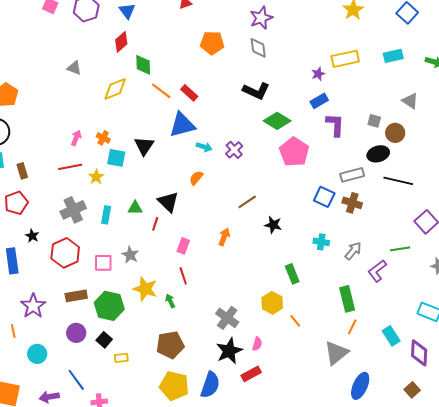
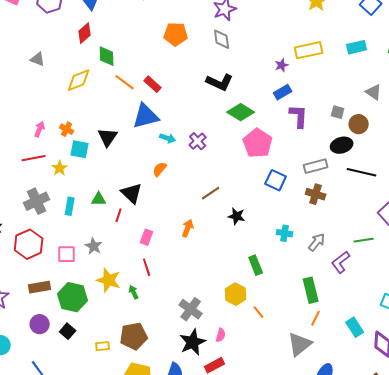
blue square: (324, 197) -> (276, 180), moved
yellow rectangle: (121, 358) -> (103, 346), moved

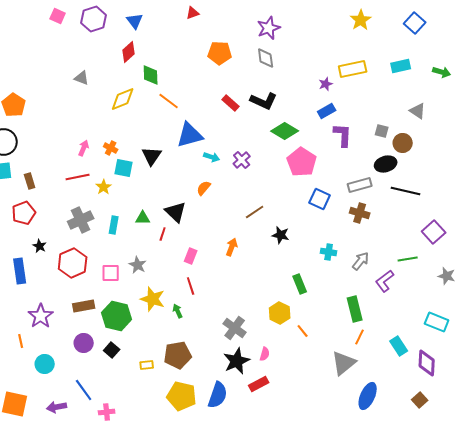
red rectangle: (153, 84) -> (231, 103), moved

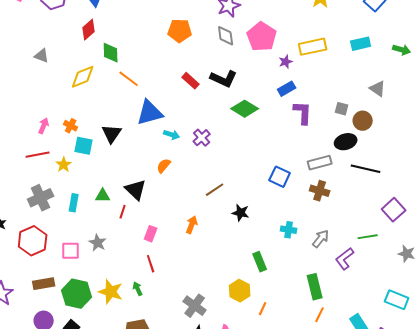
pink pentagon: (302, 162) -> (262, 37), moved
yellow star: (153, 299) -> (111, 292), moved
orange line: (303, 331) -> (263, 309), turned 64

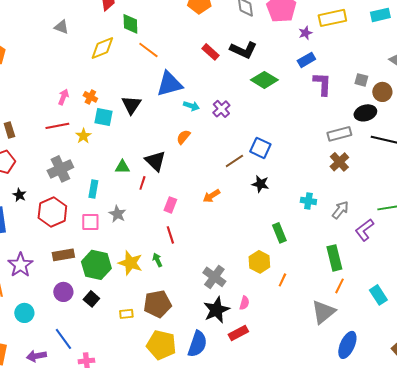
blue square: (280, 177) -> (260, 148), moved
brown cross: (320, 191) -> (339, 162), turned 30
cyan rectangle: (74, 203) -> (93, 189), moved
orange arrow: (192, 225) -> (211, 196), turned -144

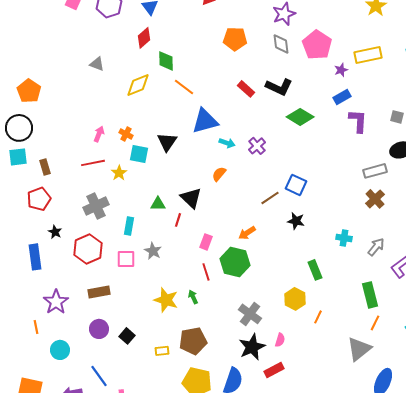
green hexagon: (96, 265) -> (235, 262), moved

